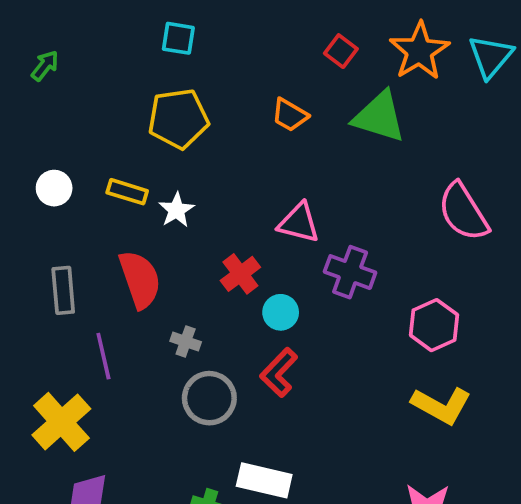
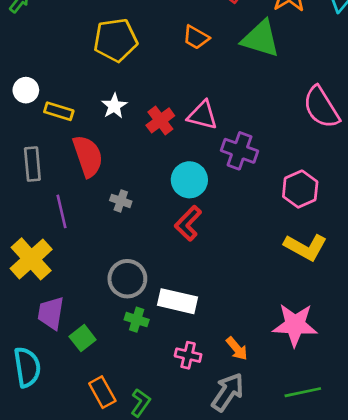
yellow rectangle: (127, 192) -> (59, 111), moved
red cross: (240, 274) -> (160, 120), moved
cyan circle: (281, 312) -> (189, 180), size x1.4
gray circle: (209, 398) -> (127, 279), moved

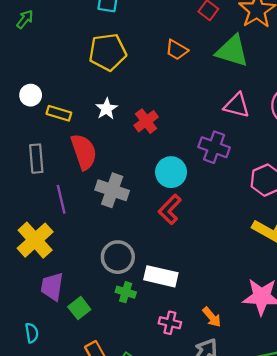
pink triangle: (203, 115) -> (237, 105), moved
gray cross: (121, 201) -> (112, 190), size x1.8
cyan semicircle: (27, 367) -> (32, 333), size x0.6

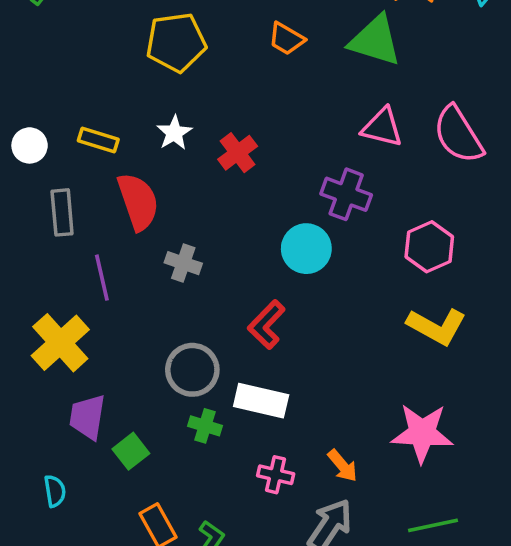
white circle: (31, 95) -> (30, 145), moved
cyan circle: (171, 172) -> (306, 249), moved
gray cross: (112, 190) -> (183, 263), size x0.7
red L-shape: (170, 210) -> (267, 325), moved

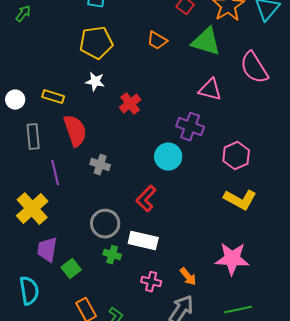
white star: (174, 133) -> (95, 82), moved, turned -30
pink semicircle: (458, 135) -> (254, 68), moved
cyan semicircle: (55, 491) -> (29, 291), size x1.6

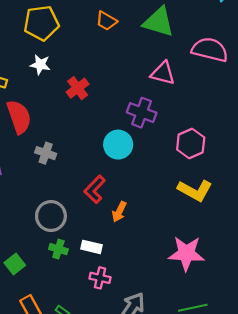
pink semicircle: (254, 68) -> (210, 50), turned 136
white rectangle: (143, 241) -> (91, 247), moved, size x0.7
orange arrow: (188, 277) -> (119, 212), moved, turned 66

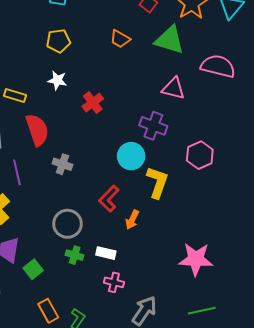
yellow pentagon: (41, 23) -> (58, 41), size x0.7
yellow L-shape: (195, 190) -> (157, 182), moved, turned -100

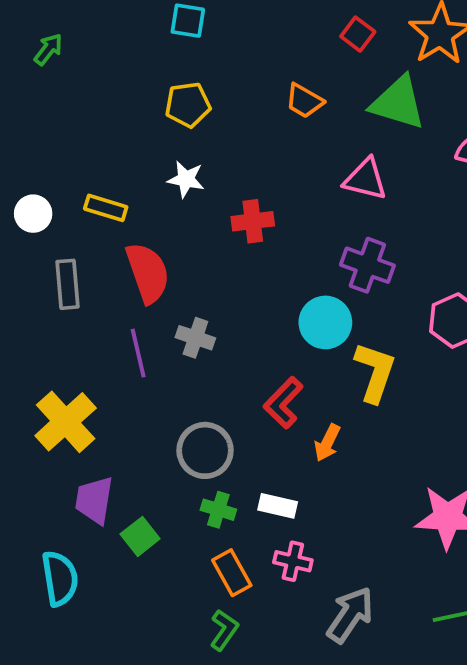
pink triangle: (174, 88) -> (365, 179), moved
red cross: (93, 103) -> (253, 221), turned 30
purple line: (17, 172) -> (138, 353), moved
orange rectangle: (48, 311) -> (232, 573), moved

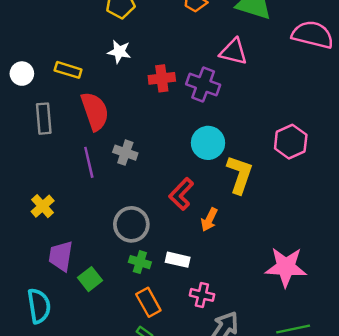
purple cross: (367, 265) -> (203, 84), moved
yellow cross: (66, 422) -> (43, 206), size x0.6
pink cross: (293, 561) -> (202, 295), moved

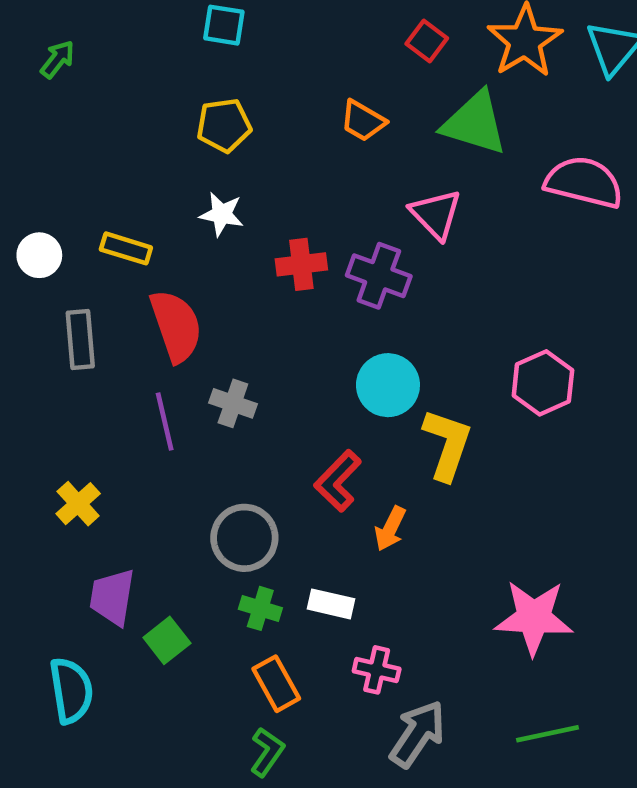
pink triangle: (234, 52) -> (436, 214), turned 32

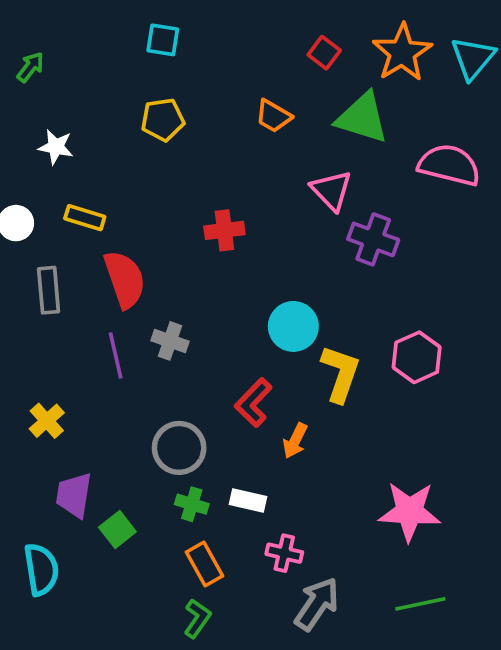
white star: (222, 214) -> (56, 147), moved
purple cross: (379, 276) -> (373, 239), moved
pink hexagon: (543, 383) -> (417, 357), moved

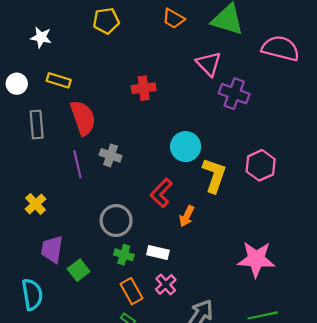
pink cross: (284, 553) -> (166, 285), moved, turned 35

